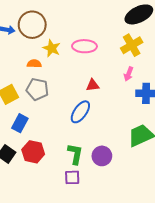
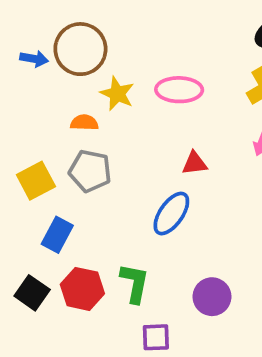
green L-shape: (75, 154) -> (135, 283), moved

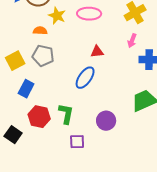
black square: (32, 293) -> (13, 135), moved

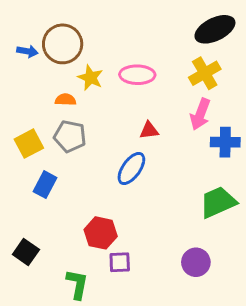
pink arrow: (132, 41) -> (200, 114), size x1.5
green L-shape: (66, 114) -> (77, 284), moved
red hexagon: (39, 117) -> (101, 233), moved
purple circle: (106, 121) -> (196, 262), moved

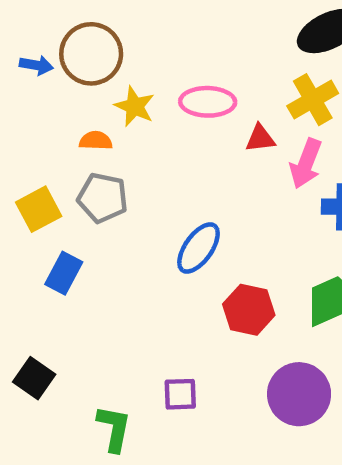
red triangle: (149, 130) -> (260, 138), moved
red hexagon: (101, 233) -> (249, 310), moved
purple circle: (196, 262) -> (299, 394), size x1.4

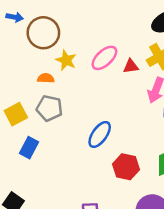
blue arrow: (36, 65) -> (15, 17), moved
pink ellipse: (208, 102) -> (104, 58), turned -44
red triangle: (260, 138) -> (131, 66), moved

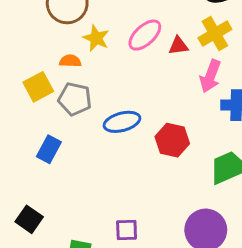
yellow square: (16, 114) -> (38, 87), moved
blue ellipse: (100, 134) -> (122, 122), moved, turned 40
red hexagon: (126, 167) -> (172, 140), moved

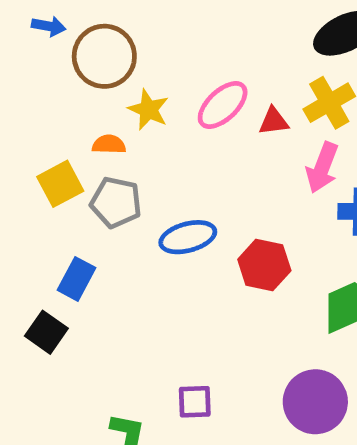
black square: (29, 219) -> (46, 332), moved

